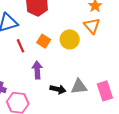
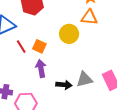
orange triangle: (92, 26) -> (89, 17), turned -36
orange square: (44, 41) -> (39, 46), moved

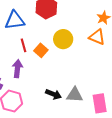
yellow circle: (69, 34) -> (63, 39), moved
purple arrow: (41, 68) -> (17, 69), moved

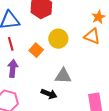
red line: (23, 45) -> (11, 44), moved
gray triangle: (75, 95) -> (63, 76), moved

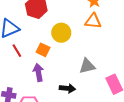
purple arrow: (13, 68) -> (38, 72), moved
gray triangle: (63, 76) -> (87, 66), moved

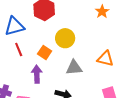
orange triangle: (93, 21) -> (105, 59), moved
gray triangle: (87, 66) -> (74, 68), moved

